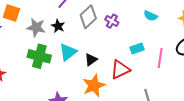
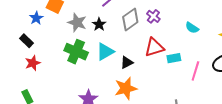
purple cross: (112, 21) -> (153, 16), moved
red triangle: (120, 69) -> (154, 47), moved

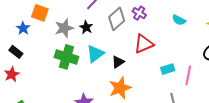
gray star: (77, 23) -> (64, 28), turned -30
cyan rectangle: (174, 58) -> (168, 69), moved
red star: (33, 63) -> (12, 74), moved
pink line: (195, 71) -> (188, 75), moved

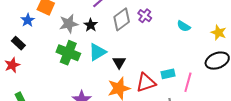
red triangle: (144, 44) -> (146, 83), moved
black triangle: (118, 62) -> (119, 62), turned -32

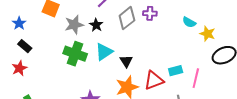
purple cross: (145, 16) -> (150, 13), turned -32
blue star: (28, 20) -> (19, 23), moved
yellow star: (219, 33) -> (207, 34), moved

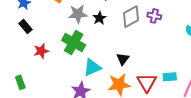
cyan triangle: (104, 52) -> (92, 68), moved
red star: (19, 68) -> (41, 51), moved
red triangle: (154, 80) -> (147, 83), turned -50

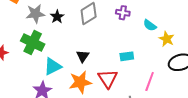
purple cross: (154, 16) -> (123, 13), moved
cyan rectangle: (170, 77) -> (127, 56), moved

